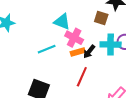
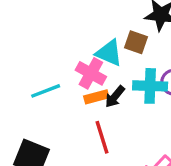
cyan triangle: (62, 22) -> (109, 53), moved
red line: (82, 77) -> (102, 137), turned -42

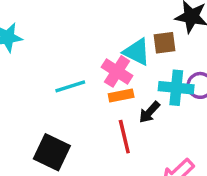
brown square: (136, 42) -> (165, 43), turned -30
black arrow: (115, 97) -> (149, 112), moved

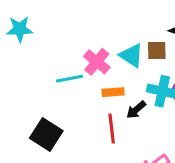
pink cross: (117, 71) -> (97, 62), moved

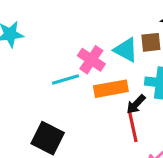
orange rectangle: (113, 92) -> (111, 89), size x1.5
red line: (112, 129) -> (133, 127), moved

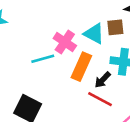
orange rectangle: (111, 89) -> (81, 67), turned -56
red line: (133, 127) -> (100, 99), turned -50

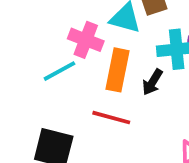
red line: (100, 99) -> (111, 118), moved

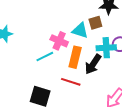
black arrow: (152, 82) -> (93, 64), size x1.5

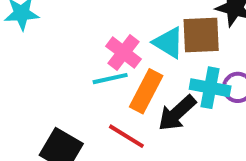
brown square: (95, 23) -> (201, 35), size x1.5
cyan line: (45, 57) -> (110, 79), moved

